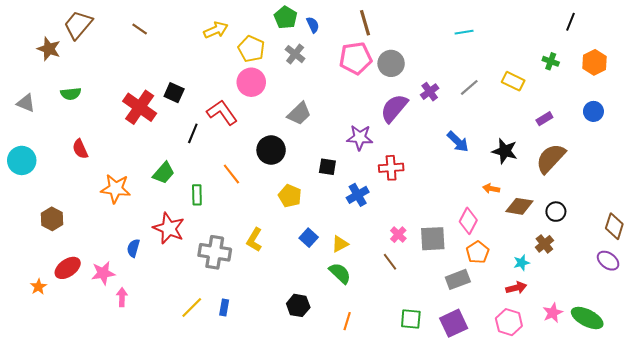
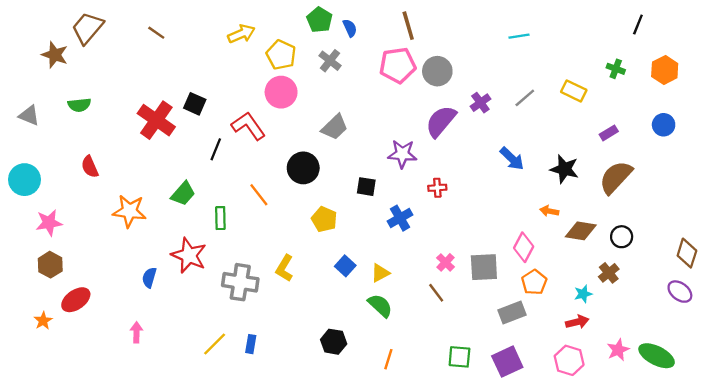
red cross: (391, 168) -> (437, 188), size x0.7
brown hexagon: (52, 219) -> (50, 265), moved
pink star: (103, 273) -> (49, 223), moved

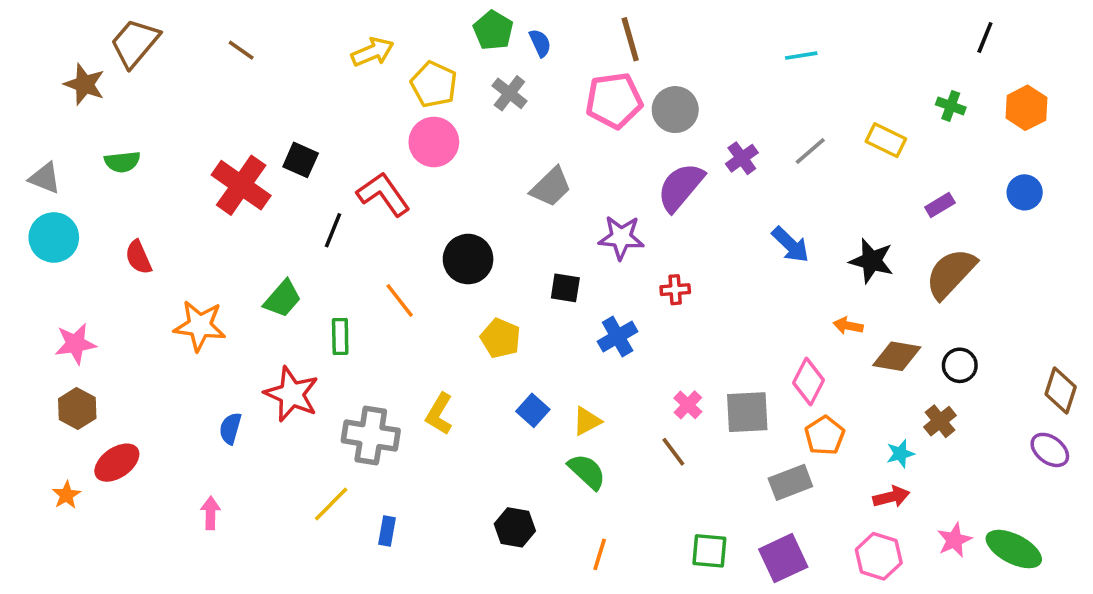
gray trapezoid: (335, 127) -> (551, 187), moved
cyan circle: (24, 180) -> (54, 237), moved
yellow line: (215, 344) -> (331, 504), moved

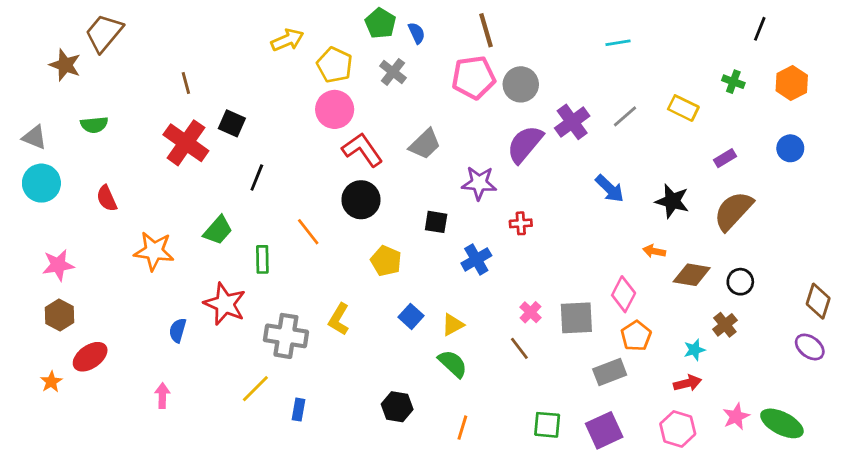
brown line: (241, 50) -> (186, 83), moved, turned 40
purple cross: (742, 158) -> (572, 122), size x1.4
red L-shape: (383, 194) -> (362, 150), moved

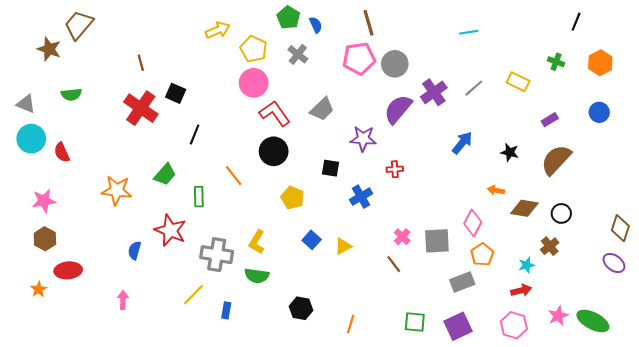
blue arrow: (610, 189) -> (462, 143), turned -95
red semicircle: (107, 198) -> (62, 152), moved
black star: (672, 201) -> (510, 152), size x0.7
red ellipse: (90, 357) -> (68, 270), turned 30
green semicircle: (453, 364) -> (257, 276), moved, turned 145

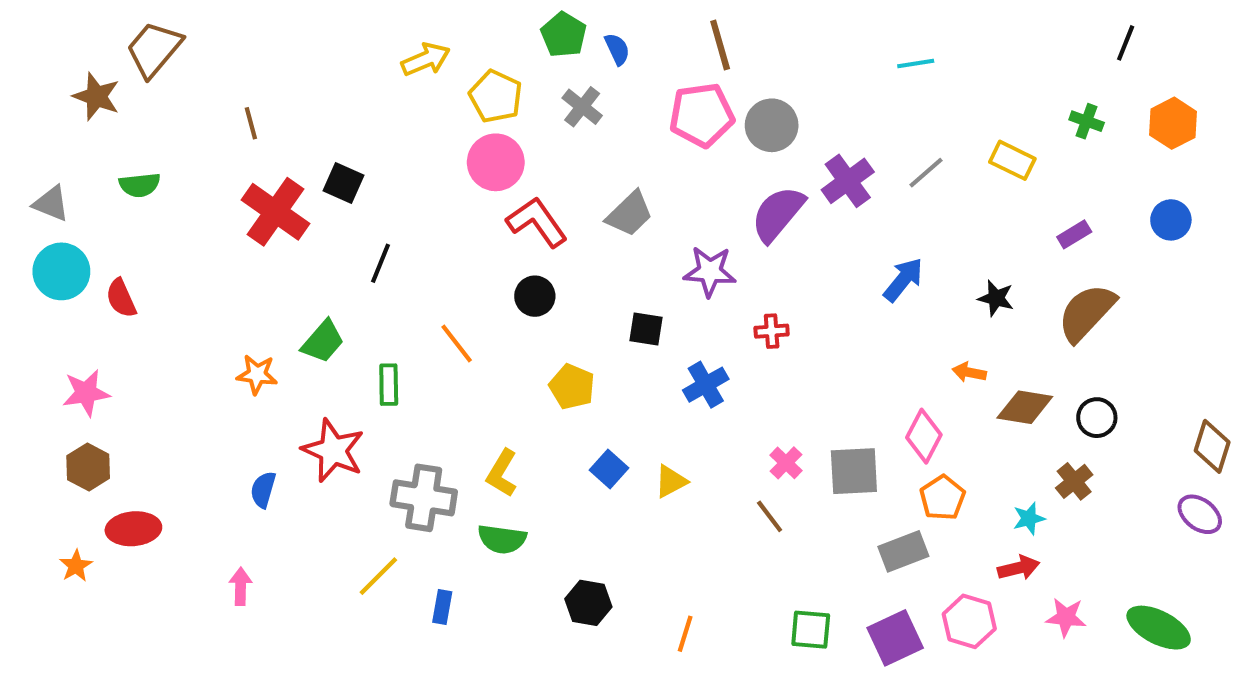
brown line: (141, 63) -> (251, 123), moved
black circle: (274, 151) -> (535, 296), size x0.7
orange star: (117, 190) -> (257, 374), moved, size x0.7
pink star: (558, 316) -> (1066, 617), moved, turned 30
pink hexagon: (514, 325) -> (969, 621), moved

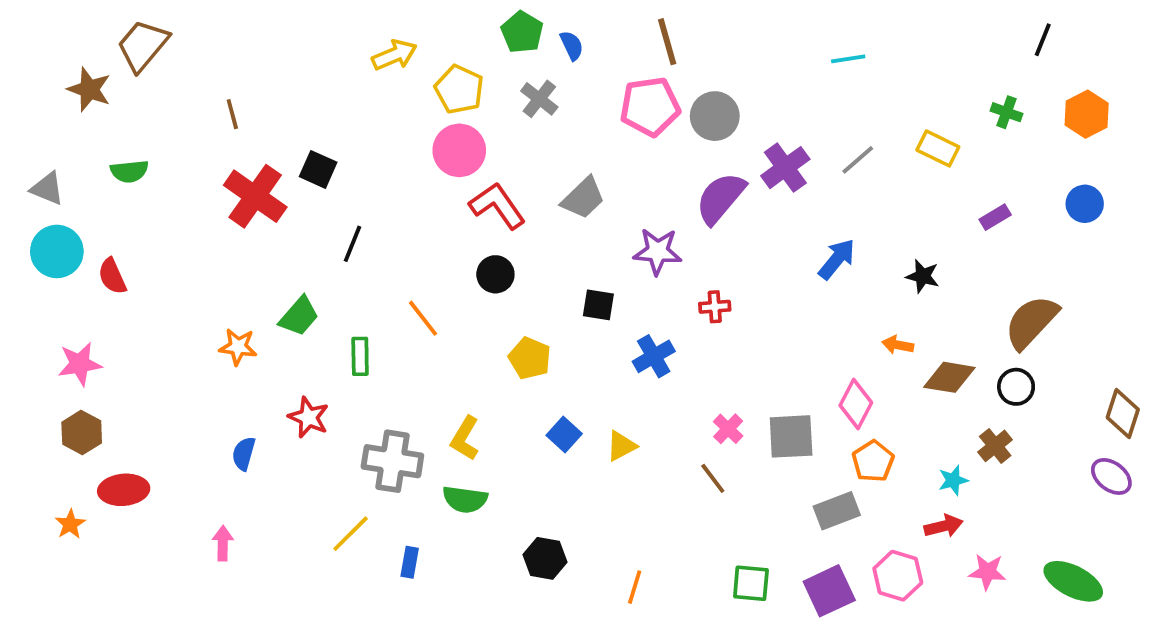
brown semicircle: (1087, 313) -> (1031, 322), moved
red star: (333, 451) -> (309, 417), size x0.7

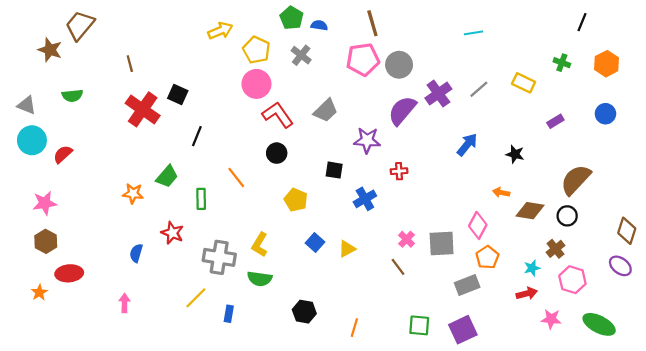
blue semicircle: (572, 45) -> (319, 25), turned -56
red semicircle: (112, 276) -> (63, 154), turned 72
pink hexagon: (898, 576) -> (572, 280), moved

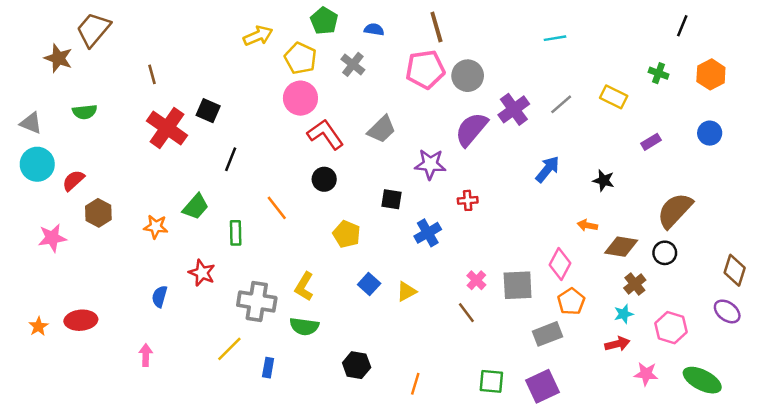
green pentagon: (292, 18) -> (324, 21), moved
brown hexagon: (46, 241) -> (98, 213), moved
brown cross: (555, 249) -> (635, 284), moved
orange star: (39, 292) -> (38, 326), moved

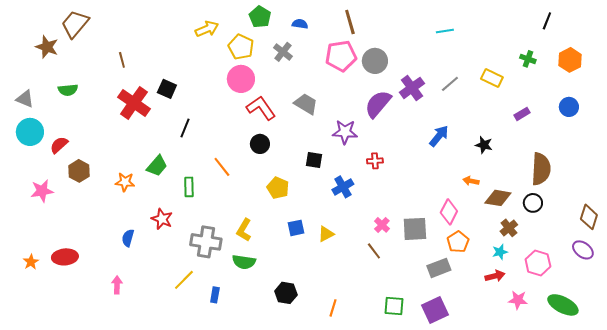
gray trapezoid: (382, 129) -> (306, 104), turned -105
brown semicircle: (675, 210) -> (541, 169), turned 140
blue square: (369, 284) -> (296, 228), turned 36

